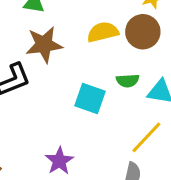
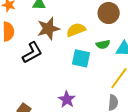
yellow semicircle: (103, 32) -> (76, 30), moved

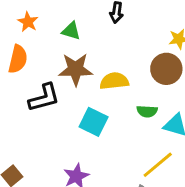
cyan square: (81, 58) -> (94, 122), moved

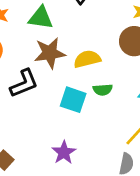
green triangle: (71, 31) -> (41, 18), size x1.4
green semicircle: (147, 111) -> (103, 90), moved

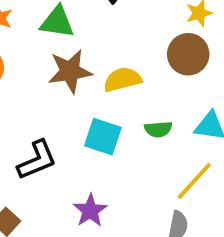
black L-shape: (24, 83) -> (37, 160), moved
green semicircle: (103, 90) -> (158, 129), moved

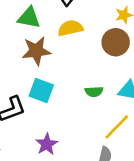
yellow semicircle: (122, 80) -> (70, 28), moved
cyan square: (103, 137) -> (41, 90), moved

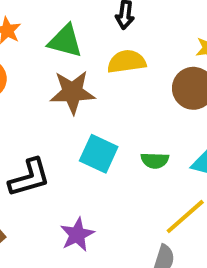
cyan square: (41, 90) -> (99, 154), moved

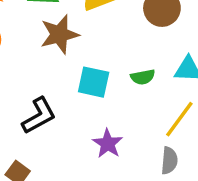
purple star: (77, 235) -> (108, 144), moved

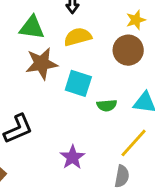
cyan square: (94, 82) -> (78, 83), moved

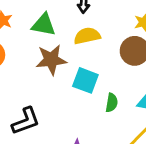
green semicircle: (107, 105) -> (112, 103), turned -78

